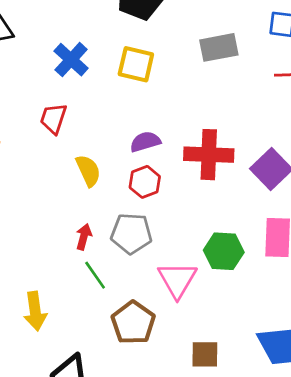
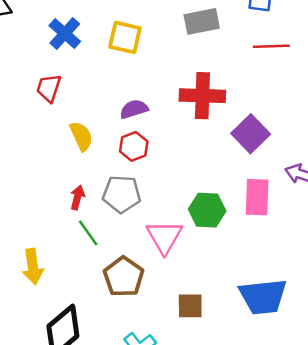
red cross: (209, 155) -> (202, 96), moved

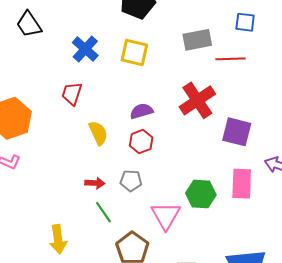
red line: (271, 46) -> (230, 59), moved
red cross: (202, 96) -> (197, 100), turned -36
purple square: (251, 134) -> (237, 132), turned -32
gray pentagon: (122, 194) -> (131, 181), size x0.7
red arrow: (77, 197) -> (95, 183), turned 78

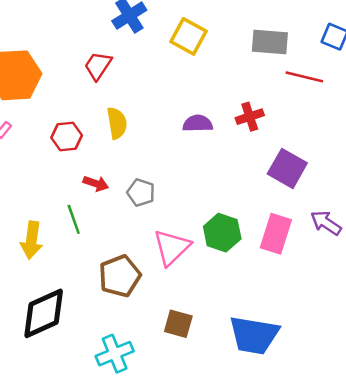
red cross: (197, 100) -> (250, 117), size x0.6
purple semicircle: (141, 111) -> (198, 123), moved
red hexagon: (141, 142) -> (67, 136), moved
green line: (103, 212) -> (74, 219), moved

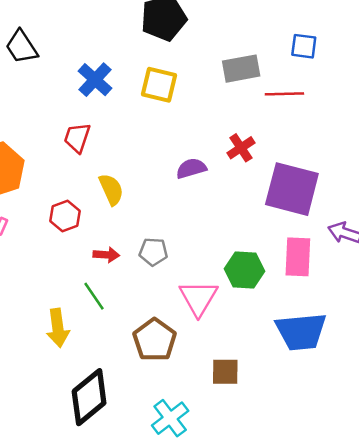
purple square: (287, 168) -> (292, 189), size x1.4
blue trapezoid: (254, 335) -> (301, 332), moved

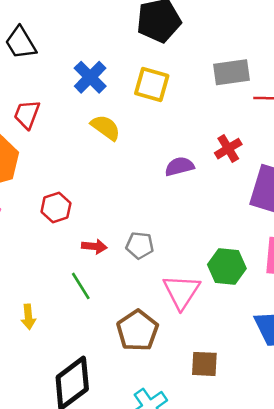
red trapezoid: (77, 138) -> (27, 114), moved
yellow semicircle: (111, 189) -> (106, 127), moved, turned -32
yellow arrow: (58, 328) -> (28, 317), moved, size x0.7

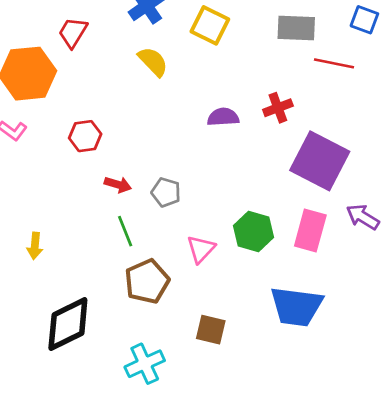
green line: (81, 286) -> (125, 231), moved
pink triangle: (181, 292) -> (201, 249), size x0.7

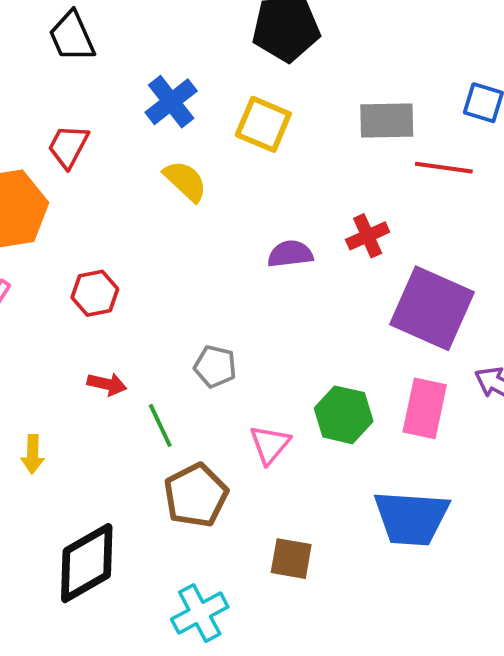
red arrow: (118, 185) -> (107, 384), moved

